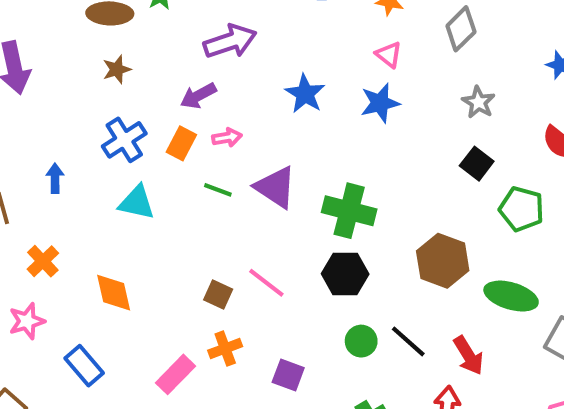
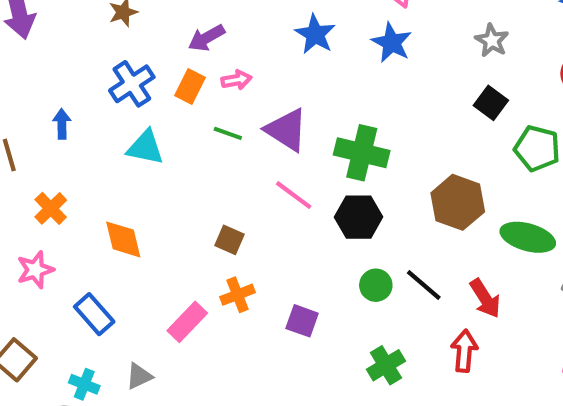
blue star: (380, 103) -> (392, 43), turned -30
pink line: (266, 283) -> (294, 195), moved

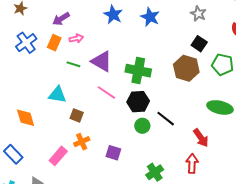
cyan triangle: (145, 147) -> (57, 95), moved
brown hexagon: (458, 202) -> (186, 68), moved
green circle: (376, 285) -> (142, 126), moved
black line: (424, 285) -> (166, 119), moved

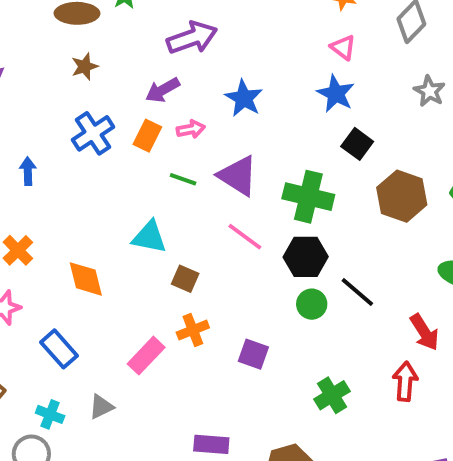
blue star: (113, 15) -> (244, 98), moved
black square: (199, 44) -> (357, 144), moved

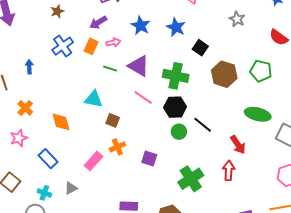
blue star: (336, 94) -> (176, 27), moved
green cross: (332, 395) -> (191, 179), size x1.4

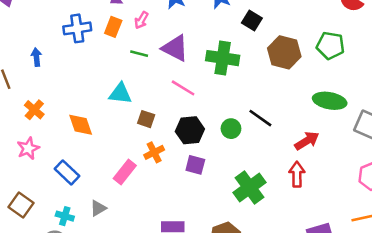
pink arrow: (113, 42) -> (141, 20), turned 136
blue cross: (63, 46) -> (77, 28), turned 30
black hexagon: (175, 107) -> (190, 130), moved
red arrow: (238, 145) -> (307, 141), turned -84

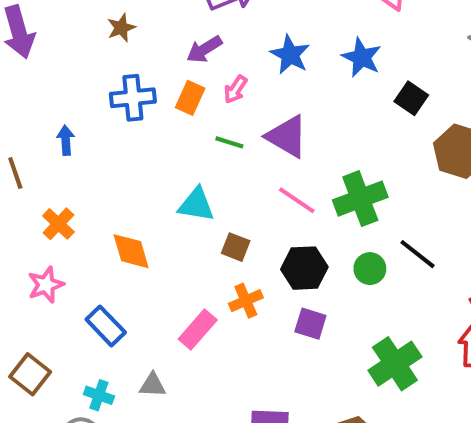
green cross: (223, 58) -> (360, 199), moved, turned -32
gray triangle: (98, 208) -> (153, 385), turned 30

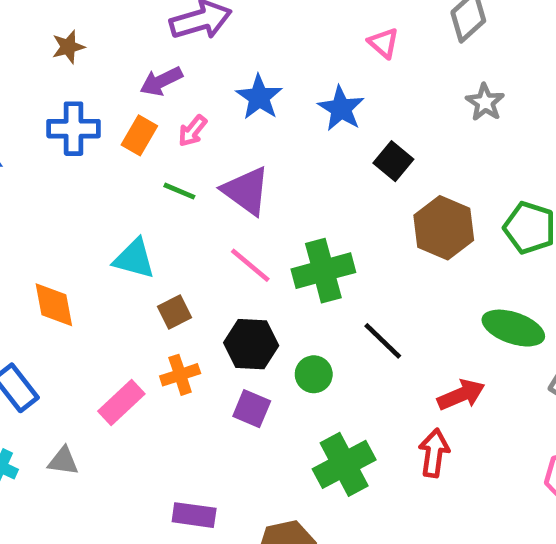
brown square: (236, 247) -> (174, 312), turned 36
green circle: (370, 269) -> (314, 374), moved

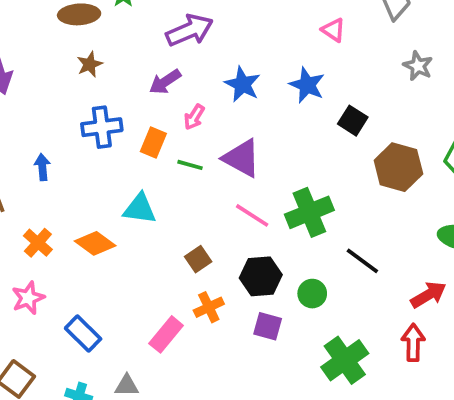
orange rectangle: (139, 135) -> (153, 142), moved
cyan triangle: (134, 259) -> (140, 209), moved
orange diamond: (54, 305) -> (95, 243), moved, turned -36

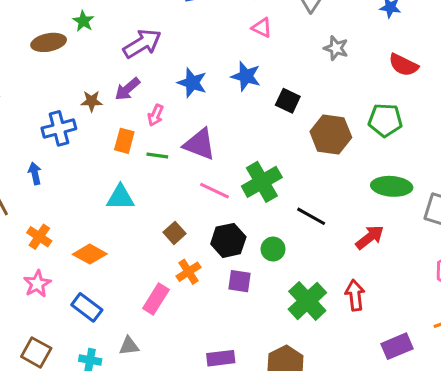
brown star: (90, 64) -> (91, 101), moved, turned 30
blue cross: (102, 127) -> (59, 128), moved
orange diamond: (95, 243) -> (90, 254), moved
red arrow: (413, 343) -> (355, 295), moved

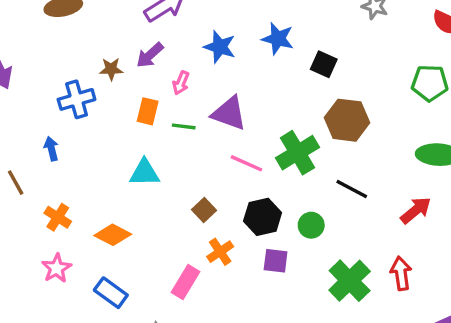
brown hexagon: (331, 134) -> (347, 120), moved

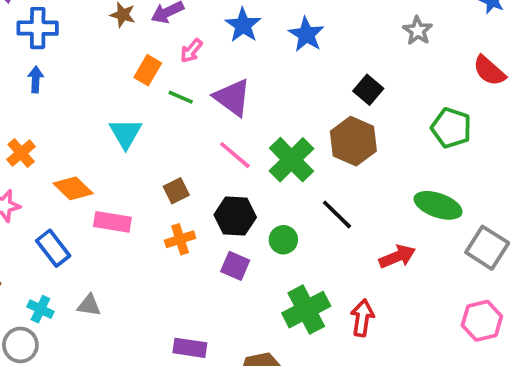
black square: (324, 64) -> (368, 90), moved
blue cross: (77, 99) -> (38, 28), moved
green cross: (297, 153) -> (291, 160), turned -30
cyan triangle: (145, 173) -> (126, 133), turned 44
pink rectangle: (185, 282) -> (112, 222), moved, turned 52

